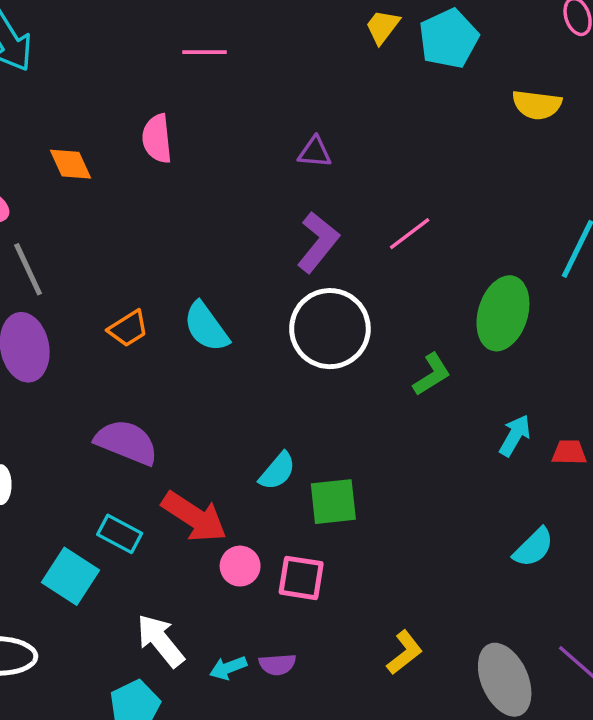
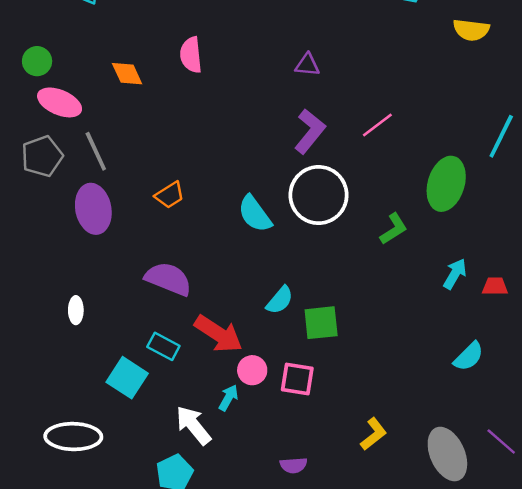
cyan semicircle: (206, 327) -> (255, 214), moved
purple semicircle: (277, 664) -> (294, 465), moved
cyan arrow: (228, 668) -> (228, 398), moved, turned 140

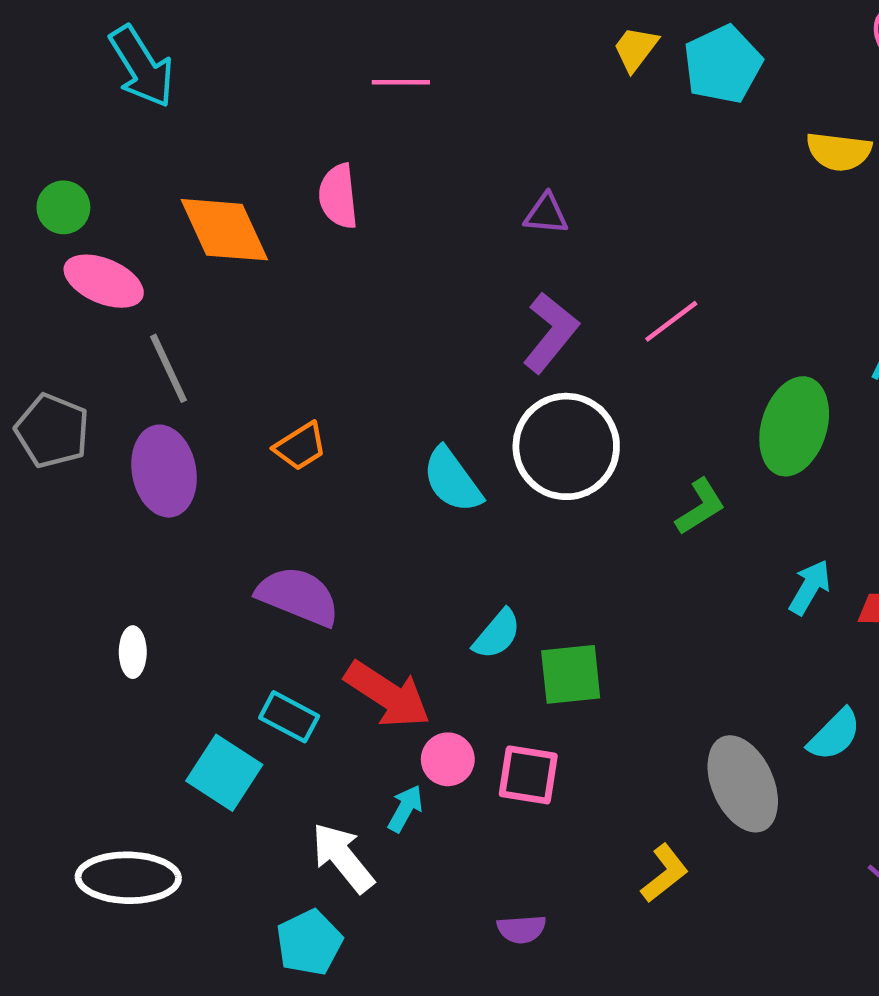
orange diamond: (127, 74) -> (224, 230), size x1.6
gray pentagon: (42, 156) -> (52, 431), moved, turned -30
gray ellipse: (447, 454) -> (743, 784), moved

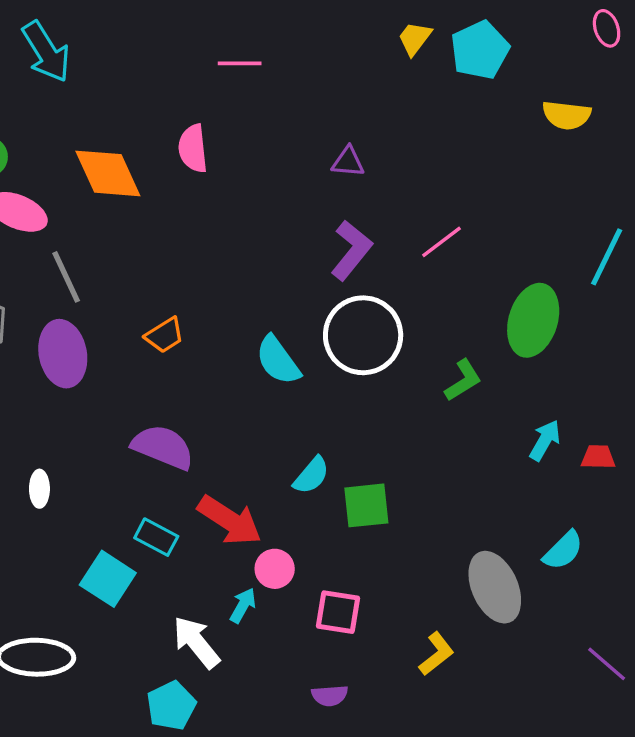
pink square: (528, 775) -> (338, 612), moved

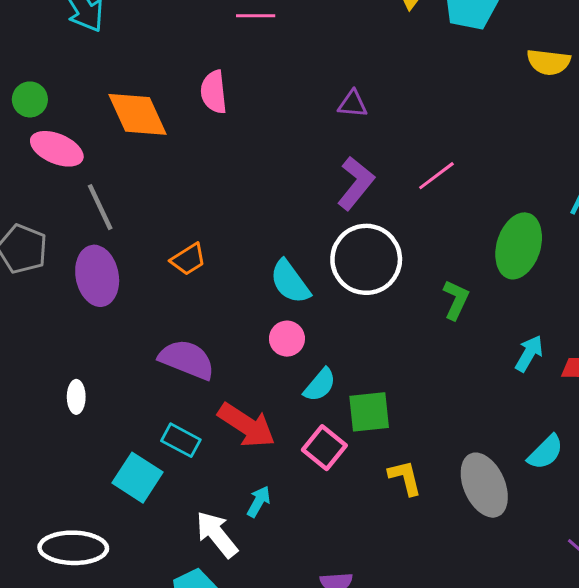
green L-shape: (463, 380) -> (456, 300), turned -33
pink circle: (275, 569) -> (287, 339), moved
pink square: (338, 612) -> (324, 448), moved, turned 30
yellow L-shape: (436, 654) -> (405, 478), moved, turned -66

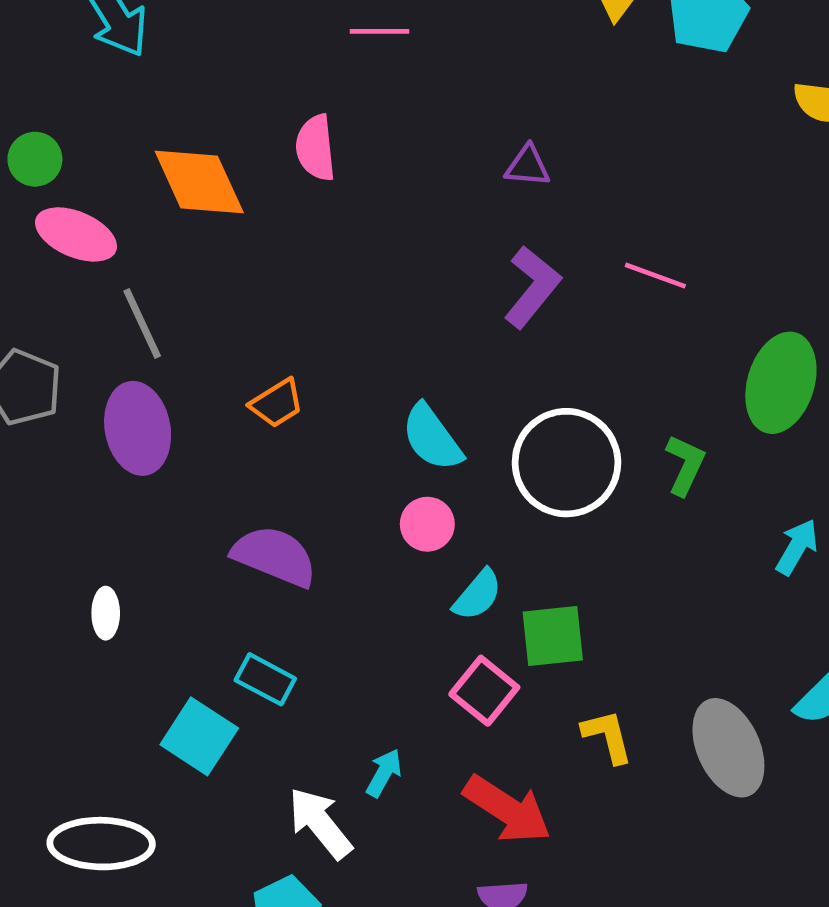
pink line: (436, 176) -> (655, 276), turned 57
white circle: (366, 259) -> (566, 463), moved
red arrow: (247, 425) -> (507, 809), moved

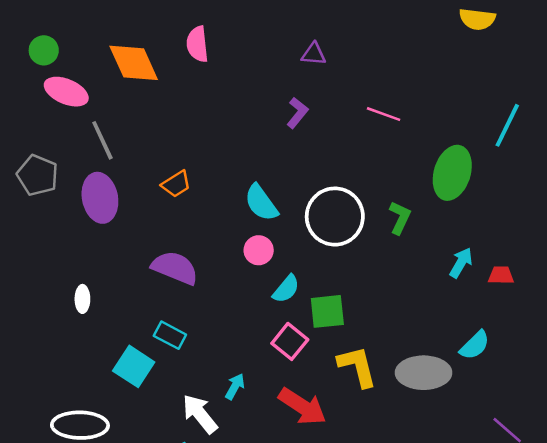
purple L-shape: (532, 287) -> (297, 113), moved, size x0.7
yellow L-shape: (608, 736) -> (357, 366), size x1.4
gray ellipse: (728, 748) -> (424, 373), turned -66

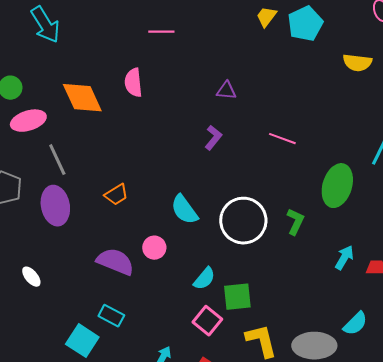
pink ellipse: (66, 92) -> (28, 121), turned -40
pink circle: (259, 250) -> (154, 248), moved
white ellipse: (82, 299) -> (31, 277), moved, turned -40

